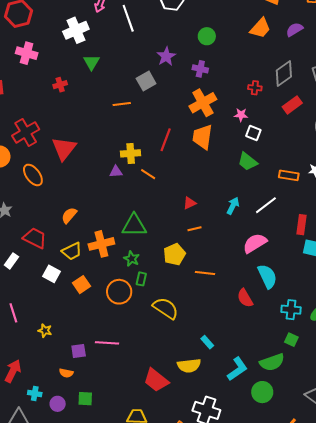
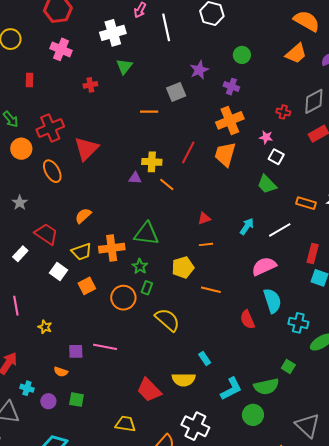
cyan cross: (291, 310) -> (298, 323), moved

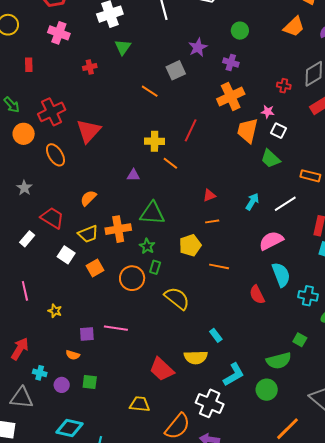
orange line: (149, 112) -> (150, 91), turned 36
orange trapezoid: (225, 154) -> (248, 131), moved
purple triangle: (135, 178) -> (133, 175), moved
cyan L-shape: (231, 389) -> (234, 375), moved

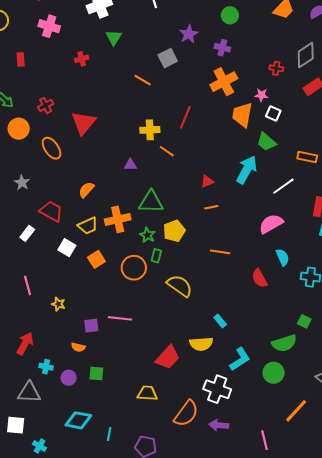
red cross: (52, 112) -> (46, 105), size x0.6
cyan arrow: (252, 202) -> (247, 170), moved, size x1.6
yellow pentagon: (190, 245) -> (174, 231), moved
cyan semicircle: (281, 275) -> (283, 257), size x0.7
red trapezoid: (162, 369) -> (168, 357), turned -88

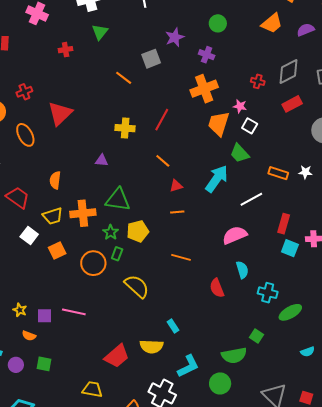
orange line: (167, 151) -> (163, 161), moved
orange semicircle: (86, 190) -> (55, 180), turned -42
yellow star: (58, 304) -> (20, 310), moved

